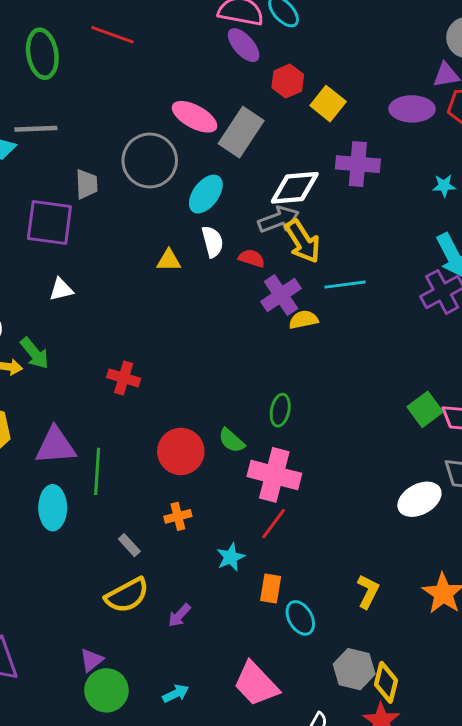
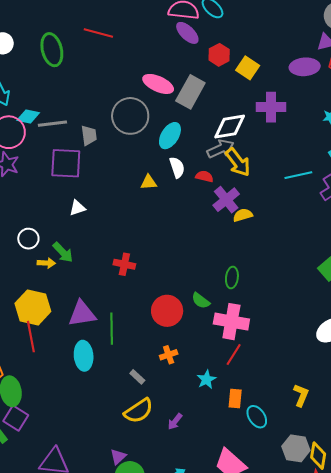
gray line: (36, 129) -> (52, 124), moved
cyan line: (345, 285) -> (298, 175), moved

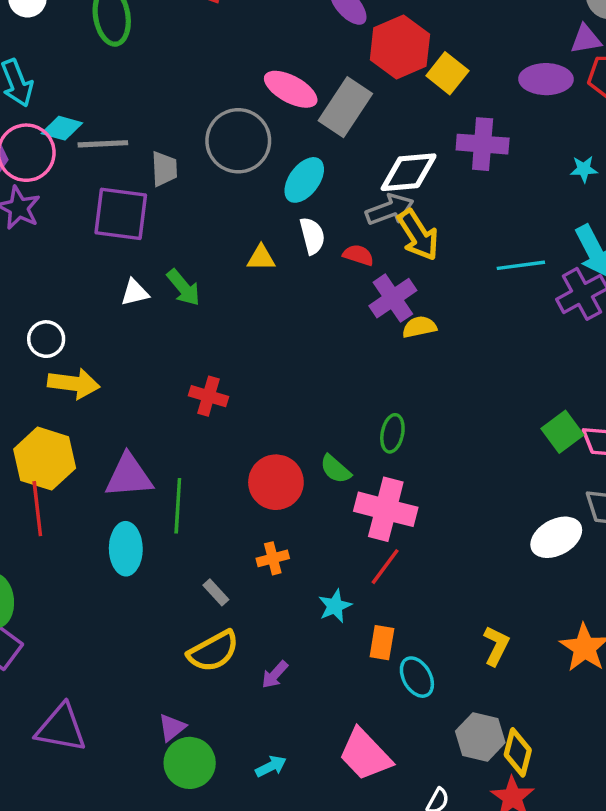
red hexagon: (219, 55) -> (400, 47), size x1.6
green arrow: (63, 252) -> (184, 288), moved
yellow arrow: (46, 263) -> (74, 384), size x1.6

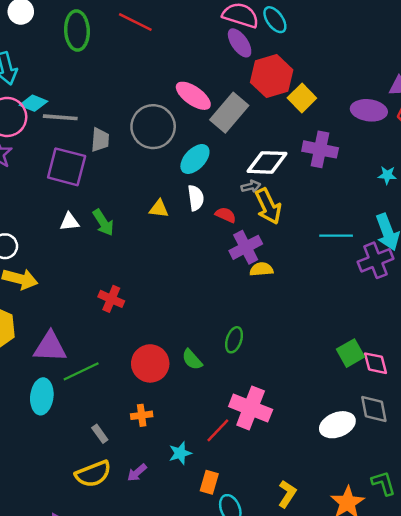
gray arrow: (390, 210) -> (251, 186), size x0.6
green line: (178, 506) -> (81, 371), turned 54
pink cross: (386, 509) -> (251, 408), moved
purple arrow: (275, 675) -> (137, 473), moved

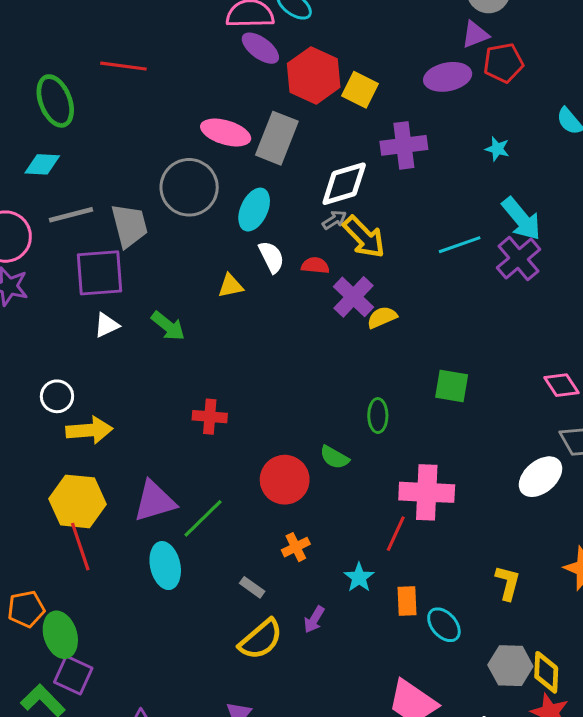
cyan diamond: (33, 103) -> (42, 164), moved
gray trapezoid: (100, 140) -> (129, 225), size x1.4
cyan star: (387, 175) -> (497, 149), turned 30
white triangle: (70, 222) -> (107, 325), moved
green square: (350, 353) -> (452, 386), moved, turned -32

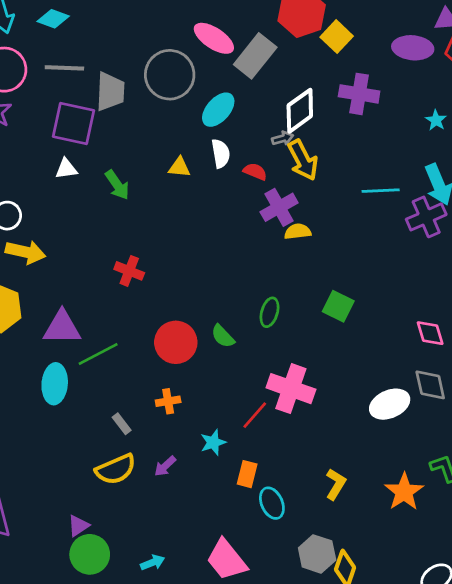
white diamond: (344, 184) -> (300, 111), turned -36

